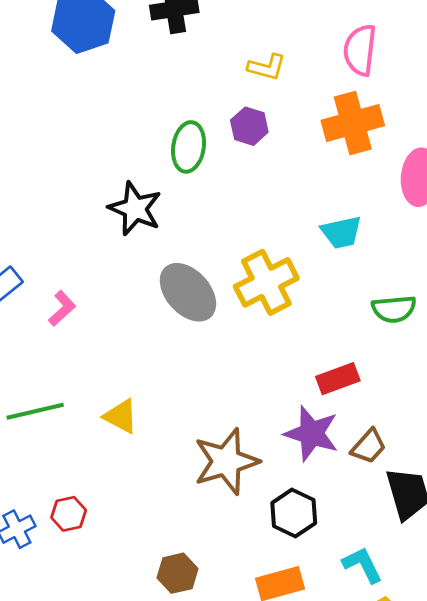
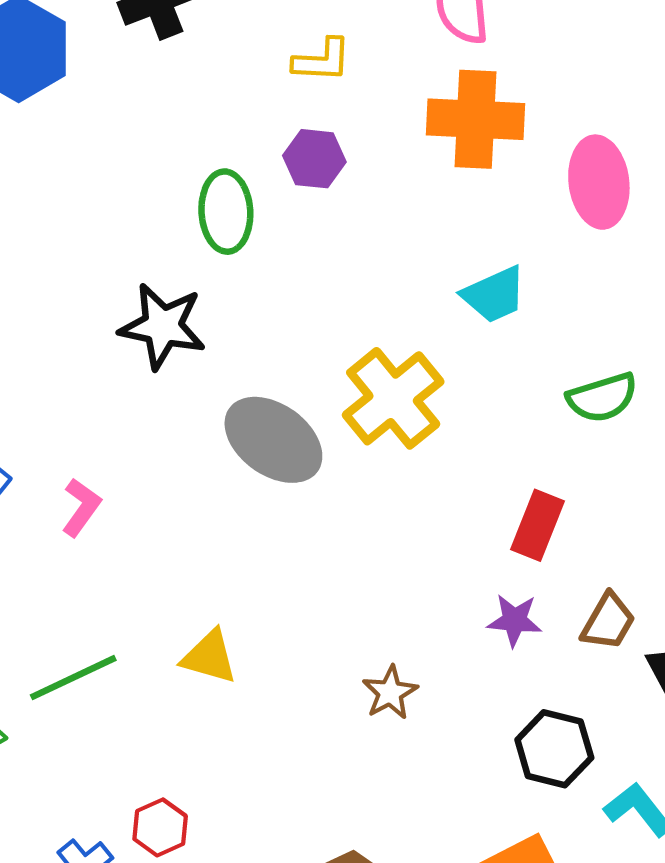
orange cross: (353, 123) -> (476, 119), turned 30
red rectangle: (338, 379) -> (537, 525), turned -36
purple star: (312, 433) -> (514, 620), size x0.6
brown star: (226, 461) -> (390, 693), size x0.5
black hexagon: (294, 513) -> (554, 749), moved

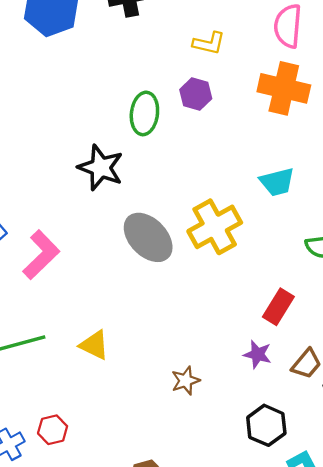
pink L-shape: (81, 507) -> (41, 255), size x1.6

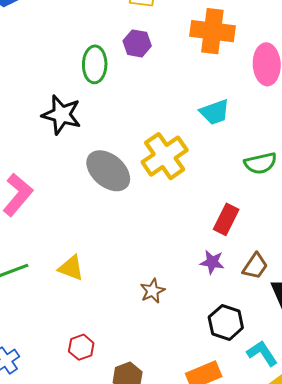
red hexagon: (53, 430) -> (81, 347), moved

